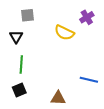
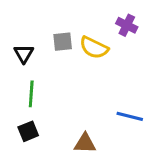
gray square: (27, 15) -> (63, 42), moved
purple cross: (87, 17) -> (127, 25), turned -32

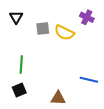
black triangle: (24, 54) -> (16, 17), moved

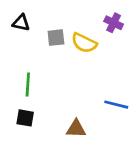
black triangle: (16, 17) -> (21, 23), turned -48
black square: (19, 90) -> (25, 118), turned 32

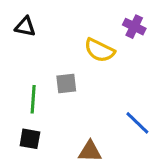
gray square: (56, 38) -> (66, 83), moved
blue line: (116, 105) -> (137, 123), turned 30

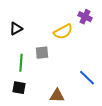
black triangle: (25, 27) -> (16, 29), moved, turned -40
yellow semicircle: (99, 50) -> (63, 32), turned -54

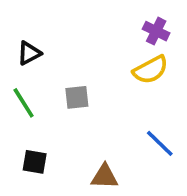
yellow semicircle: (63, 32) -> (151, 70), moved
green line: (21, 63) -> (24, 103), moved, turned -36

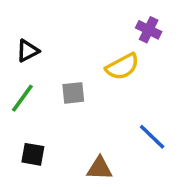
yellow semicircle: (151, 70) -> (122, 67), moved
green line: (24, 103) -> (22, 98), turned 68

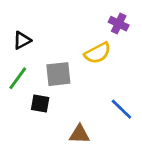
gray square: (73, 93) -> (58, 74), size x1.4
black square: (33, 154) -> (40, 103), moved

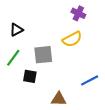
purple cross: (119, 24) -> (78, 13), moved
blue line: (121, 109) -> (90, 80), turned -72

